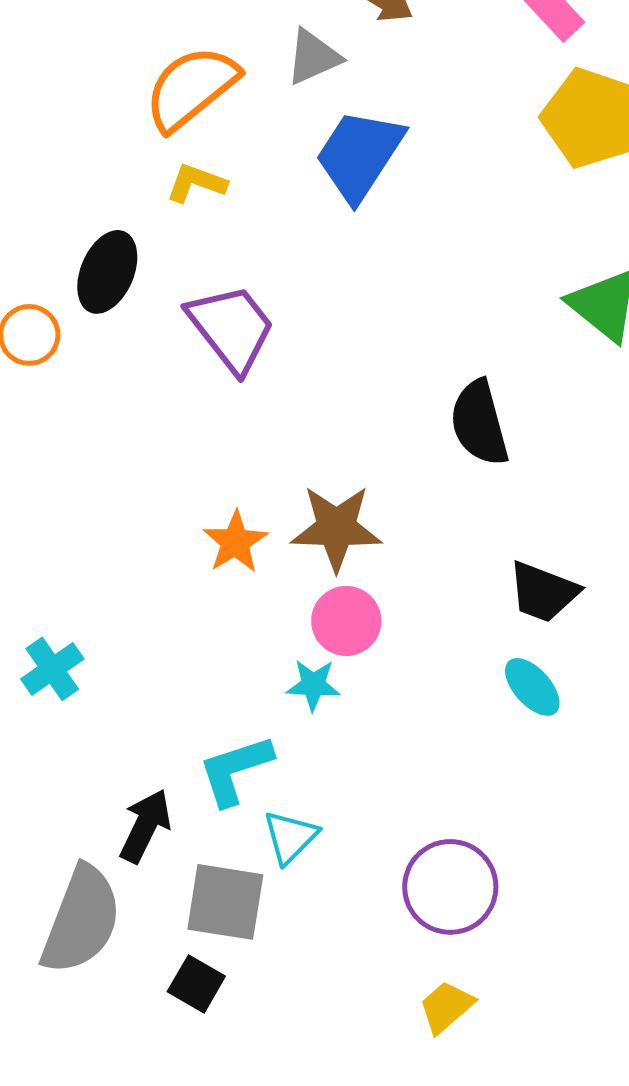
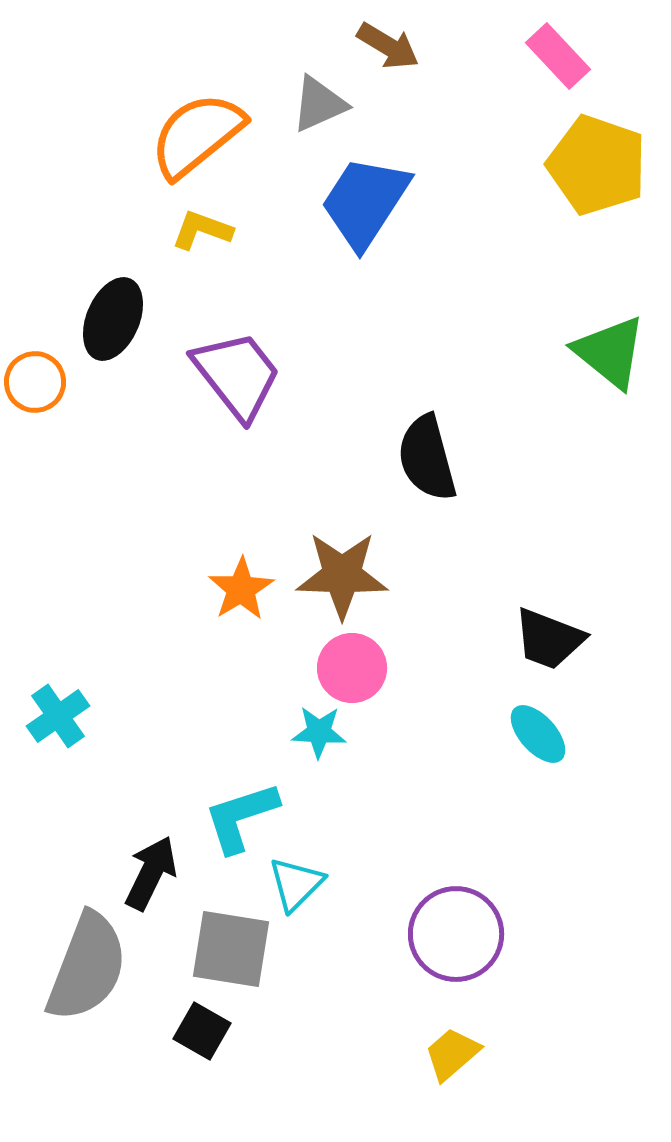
black semicircle: (479, 423) -> (427, 458), moved

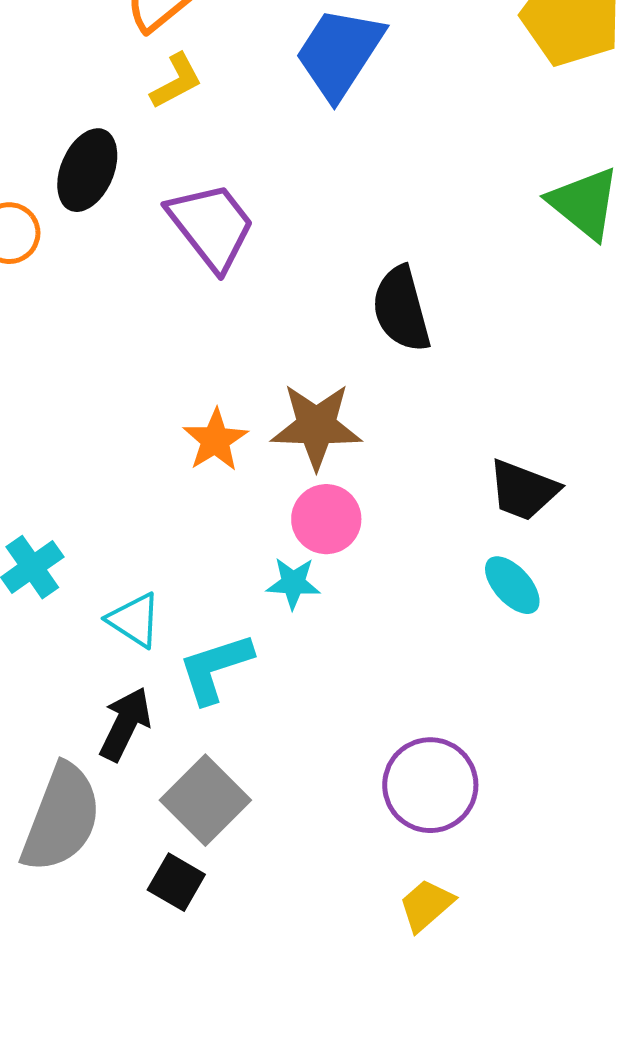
yellow L-shape: (202, 230) -> (176, 81), turned 132
cyan triangle: (296, 884) -> (134, 620), moved, turned -42
gray square: (231, 949) -> (205, 800), turned 36

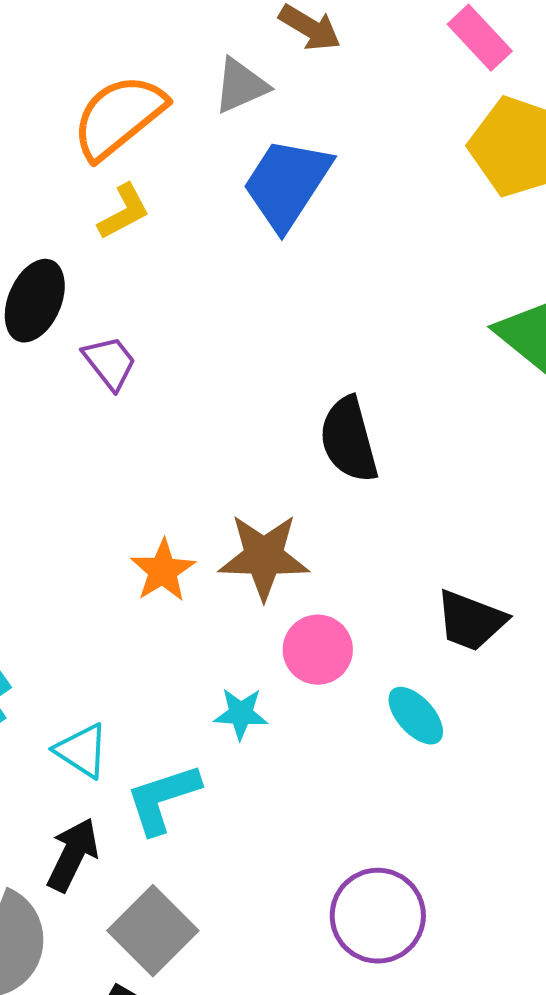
purple trapezoid: (211, 226) -> (110, 363), moved, size x0.6
pink circle: (326, 519) -> (318, 650), moved
cyan ellipse: (512, 585) -> (416, 716), moved

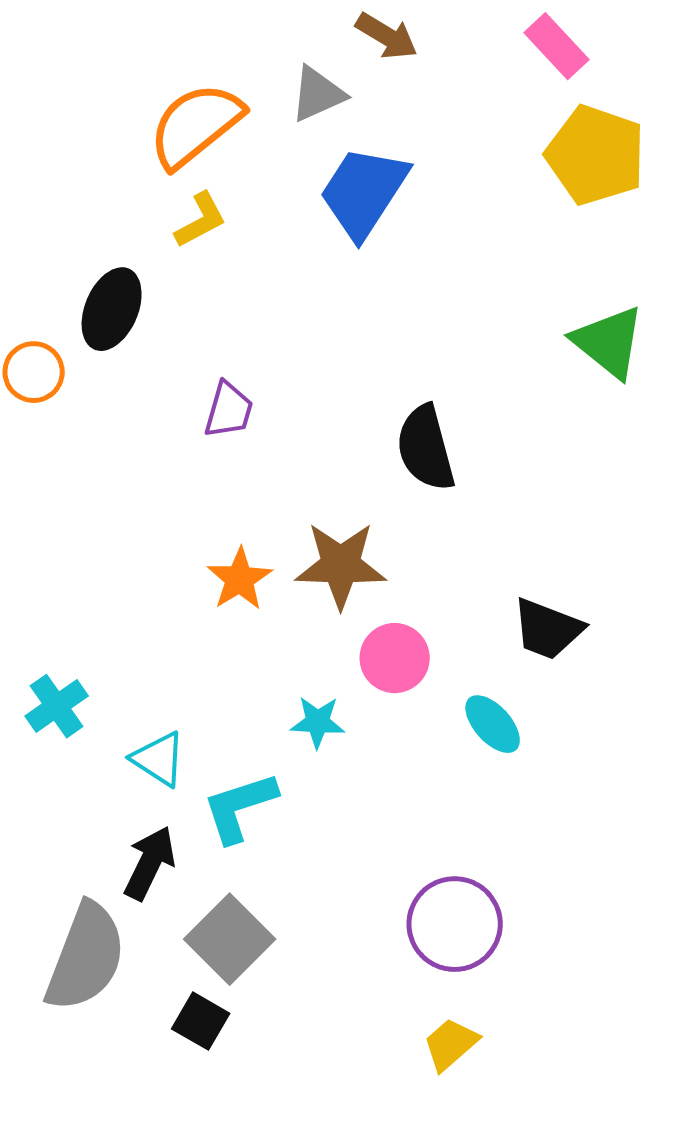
purple trapezoid: (110, 363) -> (229, 410), moved, turned 54

